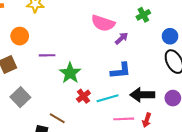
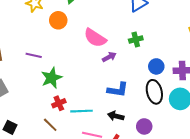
orange circle: (20, 36) -> (58, 20), moved
blue L-shape: (121, 71) -> (118, 90), moved
black arrow: (142, 95) -> (116, 116), size x0.7
brown line: (57, 118) -> (50, 125), moved

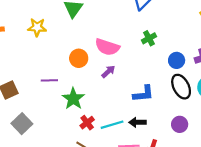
orange circle: (58, 20) -> (79, 58), moved
purple arrow: (109, 57) -> (108, 72), moved
black arrow: (116, 116) -> (138, 122), moved

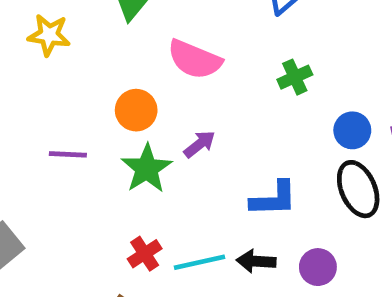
pink semicircle: (107, 47) -> (195, 59), moved
green star: (73, 99) -> (147, 169), moved
purple circle: (180, 124) -> (318, 267), moved

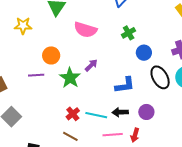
orange circle: (136, 110) -> (51, 55), moved
blue circle: (352, 130) -> (144, 53), moved
cyan line: (199, 262) -> (96, 115), turned 30

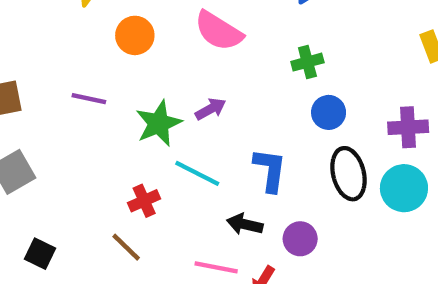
orange circle: (51, 55) -> (135, 35), moved
blue L-shape: (125, 85) -> (270, 170), turned -90
cyan line: (96, 115) -> (197, 173), moved

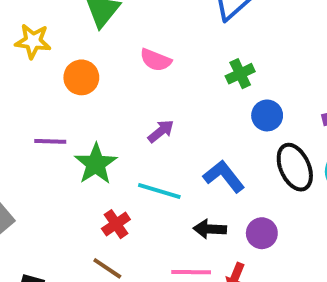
pink semicircle: (219, 31) -> (156, 60), size x0.7
green star: (159, 123) -> (96, 164), moved
blue L-shape: (270, 170) -> (224, 176), turned -36

